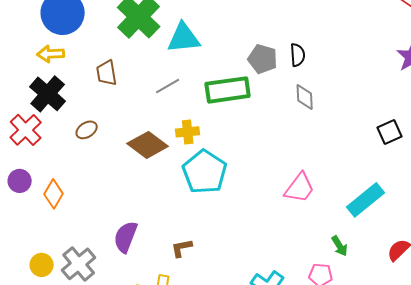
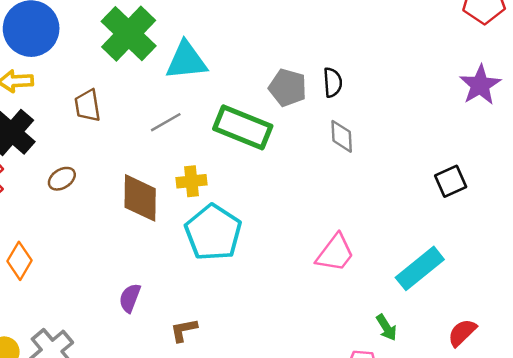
green rectangle: (228, 90) -> (243, 127), turned 30
brown diamond: (148, 145) -> (140, 198), turned 54
purple semicircle: (126, 237) -> (130, 298), moved, size x0.7

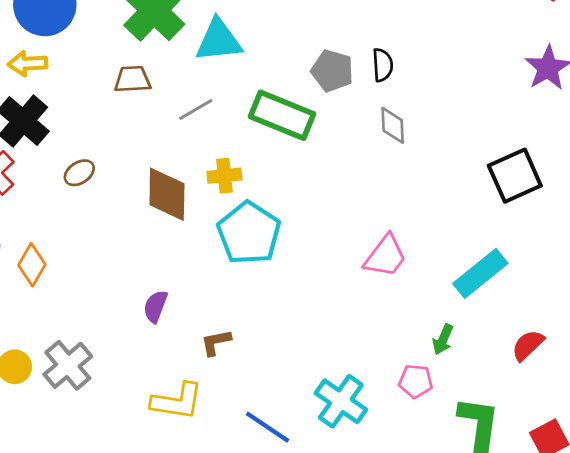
brown trapezoid: (88, 106) -> (132, 79), moved, turned 96
black square: (451, 181) -> (515, 176), size x1.5
green arrow: (386, 327) -> (443, 339), turned 56

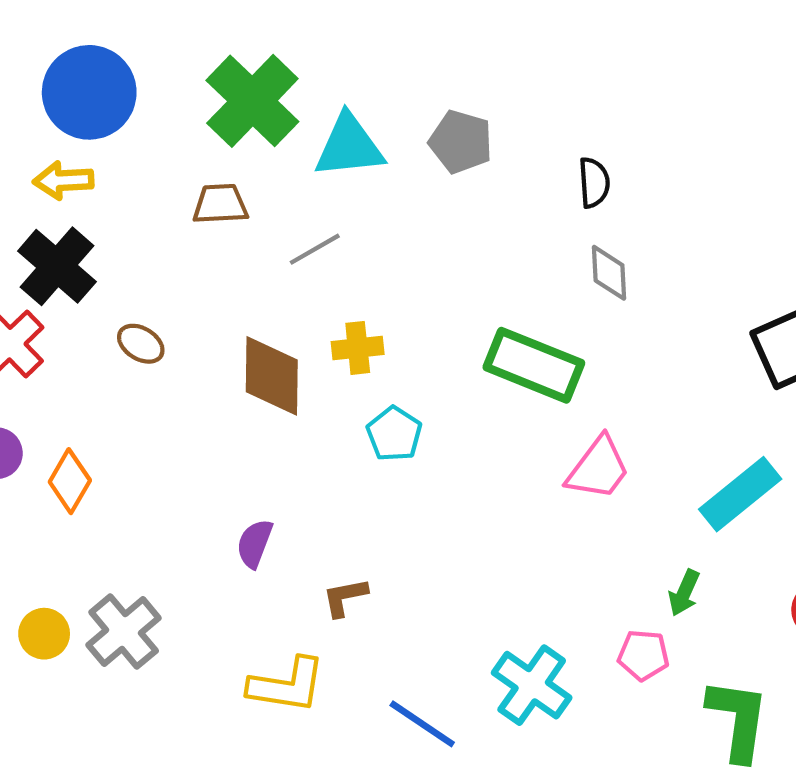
gray pentagon: (332, 71) -> (461, 142), moved
green rectangle: (282, 115) -> (534, 365), moved
brown ellipse: (79, 173) -> (141, 344), turned 64
cyan pentagon: (249, 233) -> (394, 434), size x0.6

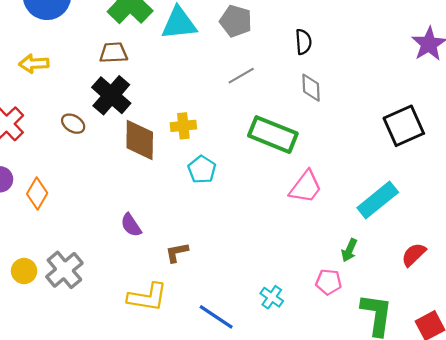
yellow arrow: (63, 180) -> (34, 64), moved
gray line: (315, 249) -> (241, 76), moved
black cross: (57, 266) -> (111, 95), moved
purple semicircle: (255, 543) -> (131, 225), turned -55
cyan cross: (532, 685) -> (272, 297), size x0.6

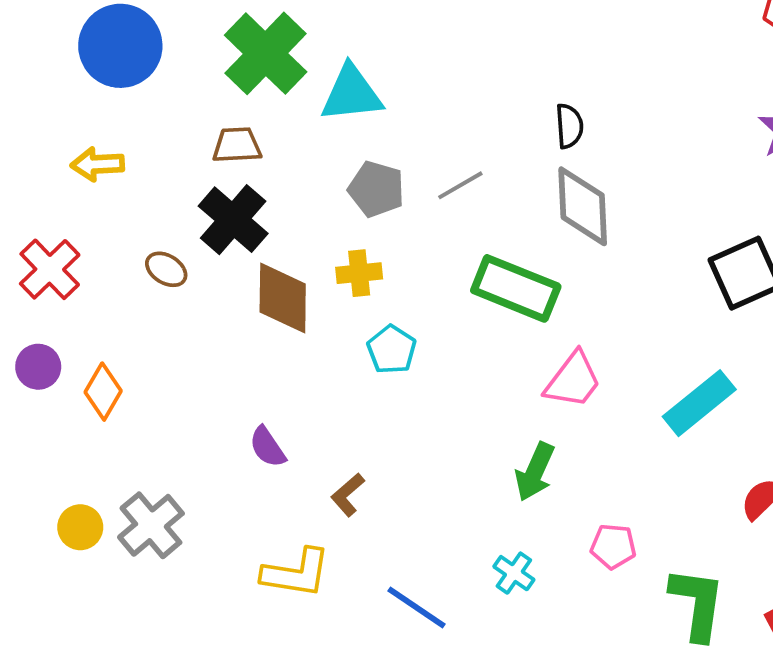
gray pentagon: (236, 21) -> (376, 189), moved
gray diamond: (311, 88) -> (583, 206), size x1.6
green arrow: (349, 250) -> (535, 472), moved, size x1.4
brown L-shape: (177, 252) -> (348, 495), turned -30

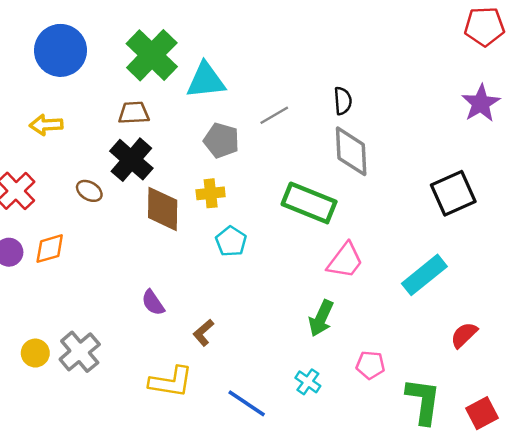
gray line: (460, 185) -> (274, 115), moved
orange diamond: (103, 392) -> (50, 249), moved, turned 44

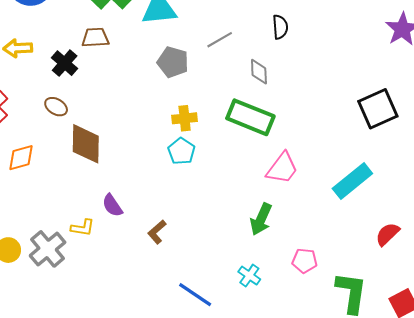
gray diamond: (351, 151) -> (259, 72), moved, size x0.6
black cross: (131, 160) -> (65, 63), moved, size x0.7
yellow cross: (211, 193) -> (185, 118), moved
brown diamond: (163, 209) -> (86, 144), moved
yellow L-shape: (171, 382) -> (83, 228), moved, size x0.6

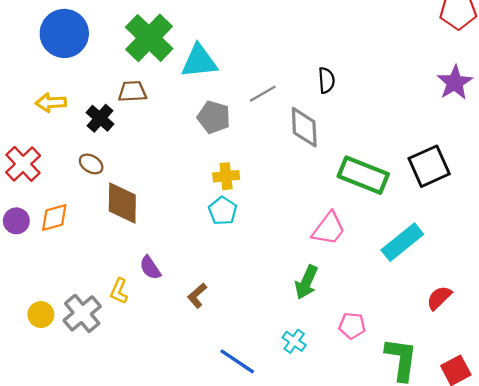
gray diamond: (259, 72) -> (304, 127), size x1.5
green rectangle: (250, 117) -> (363, 175), moved
yellow L-shape: (83, 228) -> (119, 291), turned 105

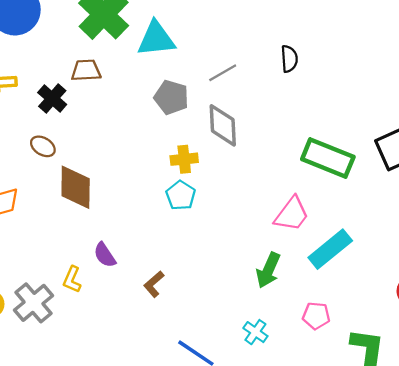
gray diamond: (304, 127) -> (223, 125), moved
cyan rectangle: (402, 242) -> (330, 249), moved

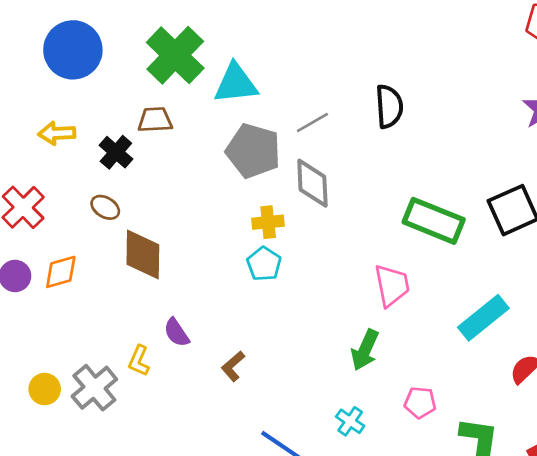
black semicircle: (289, 59) -> (389, 106), size x1.4
gray pentagon: (171, 97) -> (253, 151), size x1.4
pink trapezoid: (292, 214) -> (392, 285), turned -48
cyan rectangle: (330, 249) -> (483, 318), moved

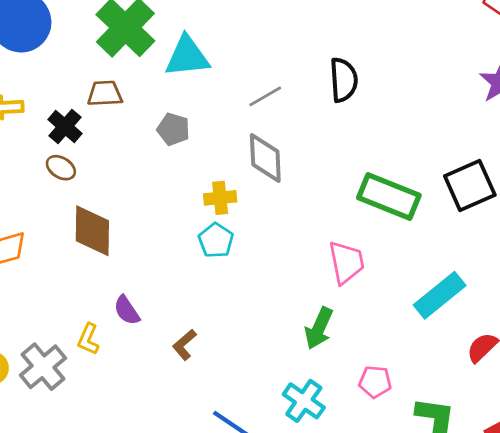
gray pentagon: (253, 151) -> (173, 129), moved, size x0.6
brown ellipse: (105, 207) -> (61, 168), moved
cyan cross: (350, 421) -> (304, 401), size x1.4

